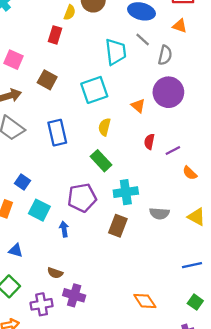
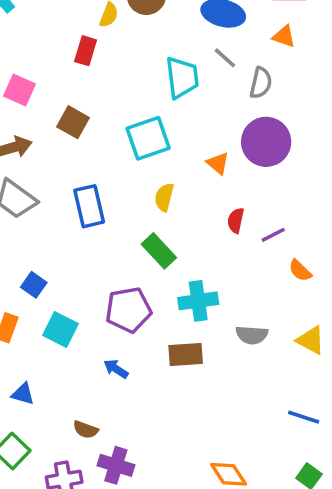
brown rectangle: (118, 226) -> (186, 355), turned 65
blue arrow: (64, 229) -> (116, 369), moved, turned -48
blue line: (192, 265) -> (304, 417), turned 30

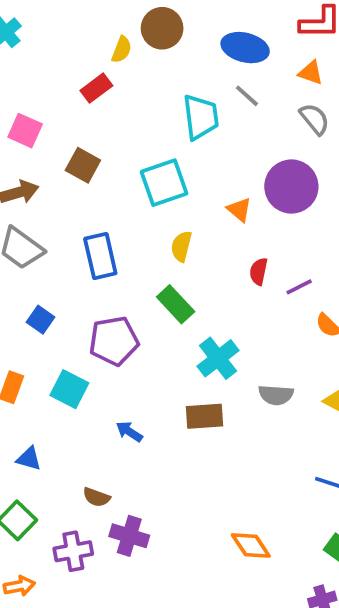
red rectangle: (86, 51) -> (96, 88), turned 36
gray semicircle: (261, 83) -> (315, 119), moved, turned -52
blue square: (34, 285) -> (40, 320), moved
cyan cross: (198, 301) -> (218, 358), turned -30
purple pentagon: (128, 310) -> (114, 341), moved

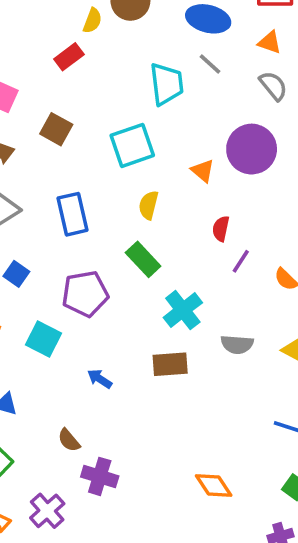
purple line: (299, 287) -> (241, 261), moved, turned -30
brown semicircle: (96, 497) -> (69, 440), turned 30
purple cross: (73, 551) -> (47, 511), moved, turned -32

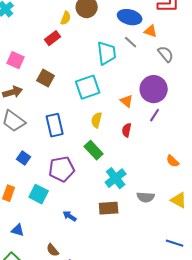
orange triangle: (270, 42) -> (151, 31), moved
red semicircle: (221, 229) -> (127, 130), moved
purple line: (241, 261) -> (155, 115), moved

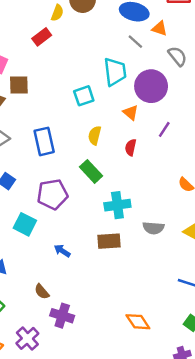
cyan trapezoid: (107, 53) -> (115, 72), moved
brown square: (46, 78) -> (19, 85), moved, turned -30
cyan square: (88, 87) -> (84, 96), size x0.7
purple circle: (154, 89) -> (151, 86), moved
cyan cross: (116, 178) -> (117, 205), turned 30

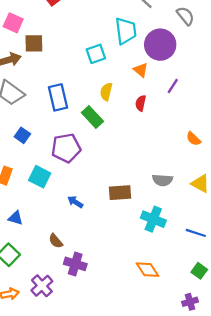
green rectangle: (91, 171) -> (92, 117), moved
cyan cross: (117, 205) -> (153, 219), moved, turned 30

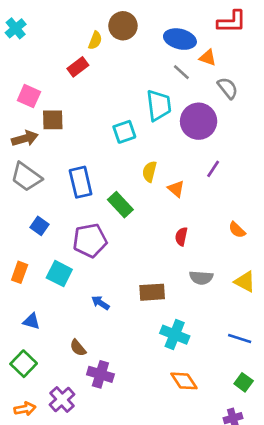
orange triangle: (141, 70) -> (176, 189), moved
yellow semicircle: (106, 92) -> (149, 172), moved
red semicircle: (141, 103) -> (181, 237), moved
cyan cross: (153, 219) -> (175, 335), moved

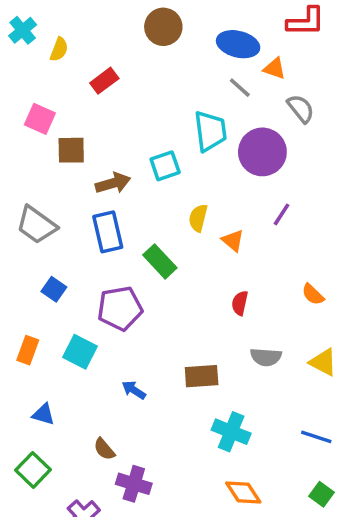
yellow semicircle: (95, 40) -> (59, 49), moved
brown arrow: (25, 138) -> (113, 183), moved

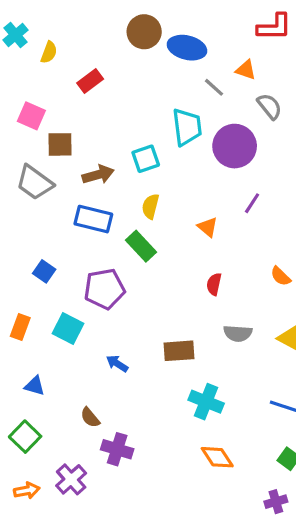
blue ellipse: (238, 44) -> (187, 48), moved
yellow semicircle: (198, 218) -> (150, 206), moved
gray trapezoid: (36, 225) -> (35, 183), moved
blue rectangle: (108, 232) -> (93, 219), turned -63

